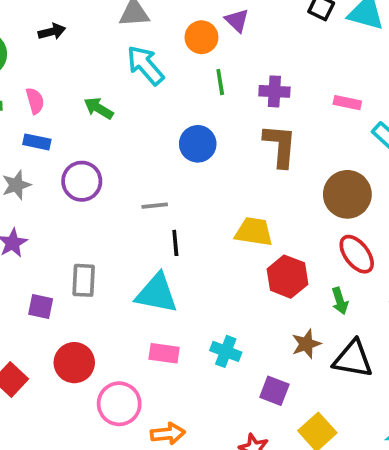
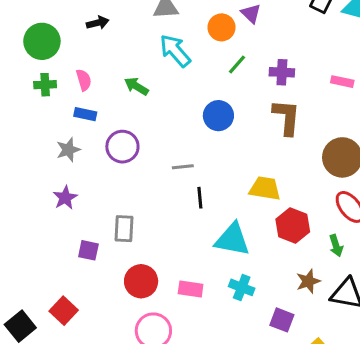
green line: (220, 82) -> (237, 65), turned 50
cyan triangle: (157, 293) -> (232, 239), moved
red circle: (74, 363) -> (141, 281), moved

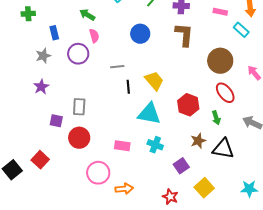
pink semicircle: (84, 80) -> (94, 36), moved
blue rectangle: (85, 114) -> (54, 33), turned 64
yellow trapezoid: (265, 188) -> (154, 81), moved, turned 40
red circle: (141, 281) -> (79, 138), moved
purple square: (282, 320) -> (181, 166), turned 35

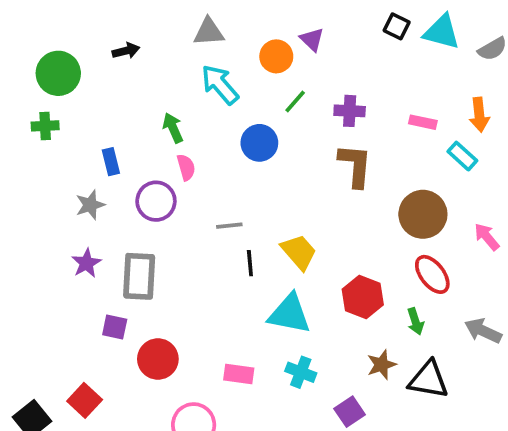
green cross: (28, 14) -> (45, 126), moved
green arrow: (87, 15) -> (173, 128), turned 35
blue circle: (140, 34) -> (259, 143), moved
gray rectangle: (79, 107) -> (139, 276), moved, size x1.4

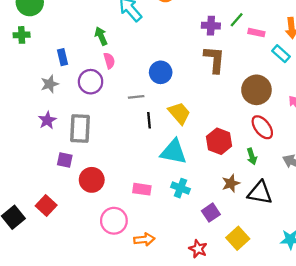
green line: (295, 102) -> (237, 20), moved
blue circle: (259, 143) -> (161, 72), moved

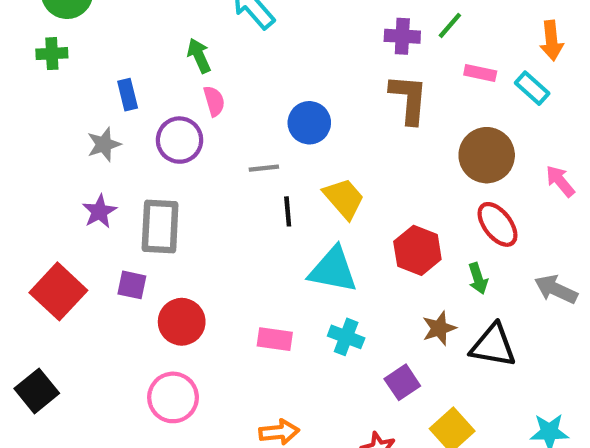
pink rectangle: (256, 33) -> (480, 73), moved
red square: (46, 206) -> (58, 291), moved, size x1.4
pink circle: (114, 221) -> (173, 397), moved

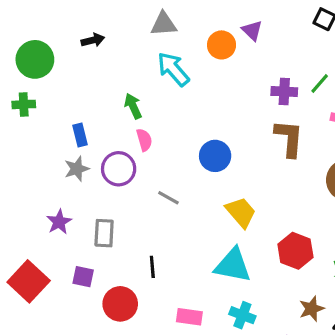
gray star: (104, 144) -> (77, 169), moved
gray line: (264, 168) -> (168, 198), moved, turned 35
black line: (288, 211) -> (152, 267), moved
gray rectangle: (160, 227) -> (104, 233), size x0.7

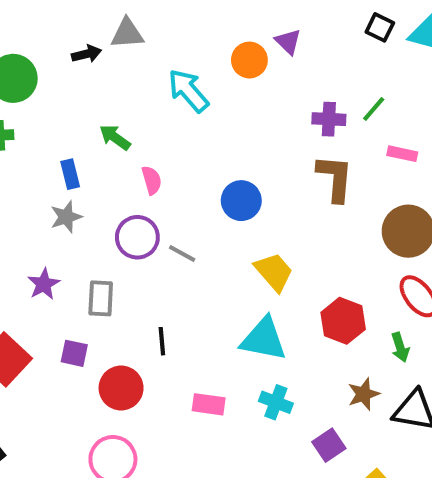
gray triangle: (164, 24) -> (127, 34), moved
green arrow: (133, 106) -> (115, 137), moved, turned -30
purple circle: (119, 169) -> (137, 237), moved

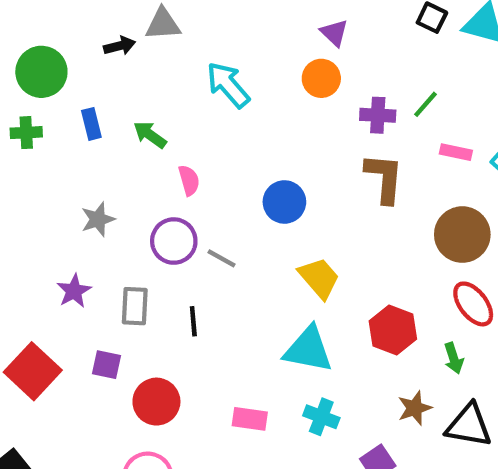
orange circle: (249, 60) -> (321, 78), moved
blue rectangle: (70, 174) -> (91, 124), moved
black line: (162, 341) -> (193, 321), moved

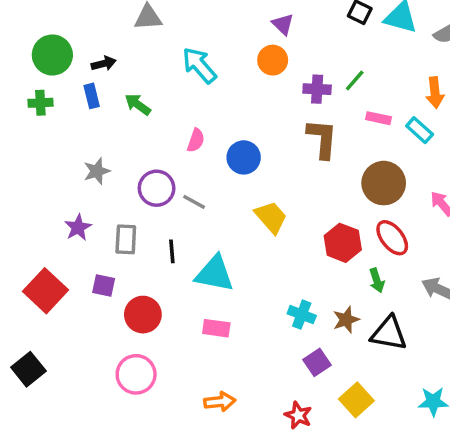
black arrow: (120, 46) -> (104, 64), moved
pink semicircle: (189, 180) -> (196, 140), moved, turned 35
red hexagon: (393, 330) -> (343, 243), moved
cyan triangle: (308, 349) -> (215, 274), moved
cyan cross: (321, 417) -> (302, 315), moved

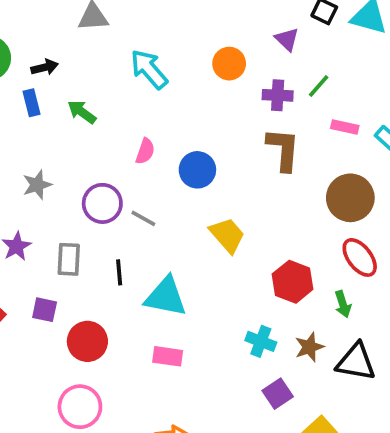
purple triangle: (283, 24) -> (287, 39), moved
red hexagon: (343, 243) -> (293, 282), moved

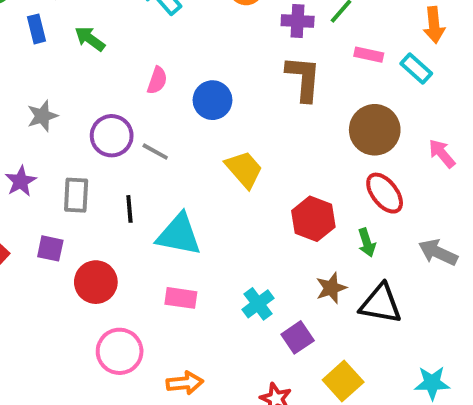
cyan cross: (261, 341) -> (258, 304), moved, turned 32
pink circle: (80, 407) -> (120, 351), moved

